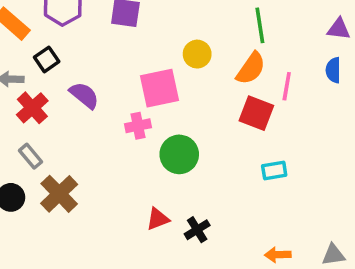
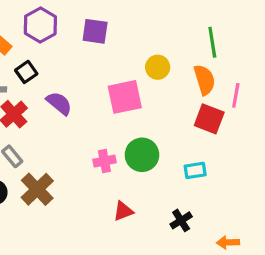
orange semicircle: (251, 68) -> (205, 80), turned -52
pink cross: (138, 126) -> (104, 161), moved
cyan rectangle: (274, 171) -> (195, 170), moved
black cross: (197, 230) -> (181, 220), moved

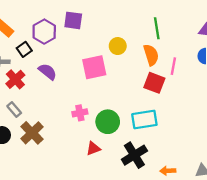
purple hexagon: (40, 25) -> (44, 32), moved
green circle: (142, 155) -> (108, 122), moved
cyan rectangle: (195, 170) -> (144, 120), size x1.6
black cross: (181, 220) -> (134, 155), size x1.6

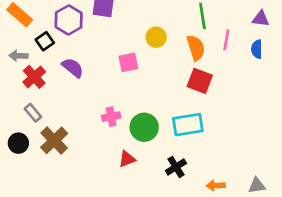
pink line: (173, 66) -> (226, 40), moved
pink square: (94, 67) -> (128, 62), size x0.7
black cross: (134, 155) -> (176, 167), size x0.7

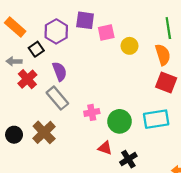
pink square: (128, 62) -> (106, 33), moved
purple semicircle: (73, 68) -> (60, 71), turned 30
gray rectangle: (33, 113) -> (57, 98), moved, size x1.5
red triangle: (127, 159) -> (105, 148), turned 40
black cross: (176, 167) -> (128, 159), moved

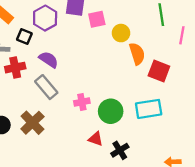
black square: (36, 49) -> (24, 36), turned -32
orange semicircle: (163, 55) -> (137, 54), moved
purple semicircle: (60, 71) -> (49, 59), turned -36
red cross: (27, 79) -> (15, 68), turned 30

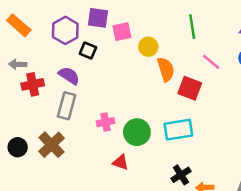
pink line: (182, 35) -> (211, 62), moved, turned -60
black square: (24, 36) -> (88, 50), moved
gray rectangle: (46, 87) -> (67, 106), turned 55
black cross: (120, 150) -> (181, 175), moved

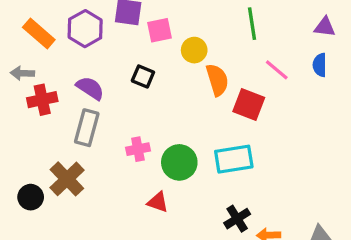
orange rectangle: (19, 25) -> (39, 34), moved
black square: (88, 50) -> (143, 77), moved
black circle: (18, 147) -> (31, 197), moved

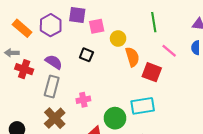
red cross: (42, 100) -> (24, 69), turned 30
green circle: (179, 162) -> (115, 118), moved
brown cross: (67, 179) -> (55, 118), moved

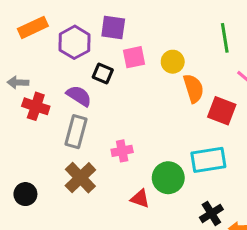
pink square: (97, 26) -> (134, 57), moved
orange rectangle: (22, 28) -> (33, 27), moved, turned -66
black square: (86, 55) -> (103, 74), moved

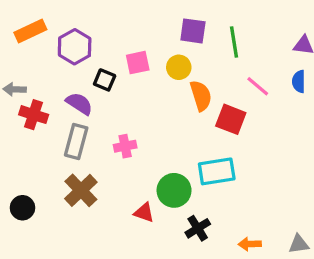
purple square: (113, 27) -> (193, 31), moved
pink cross: (122, 151) -> (125, 146), moved
black cross: (211, 213) -> (198, 228), moved

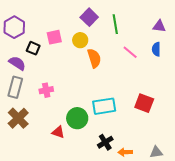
purple square: (193, 31) -> (89, 17), turned 36
red square: (231, 119) -> (144, 103), moved
black cross: (198, 228) -> (105, 142), moved

